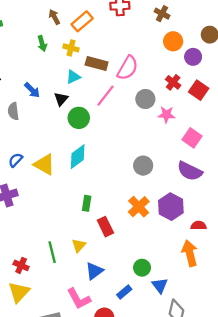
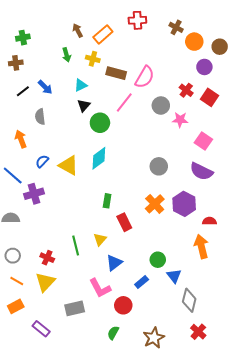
orange circle: (173, 41) -> (194, 42), moved
cyan triangle: (73, 77) -> (81, 85), moved
blue arrow: (32, 90) -> (45, 87), moved

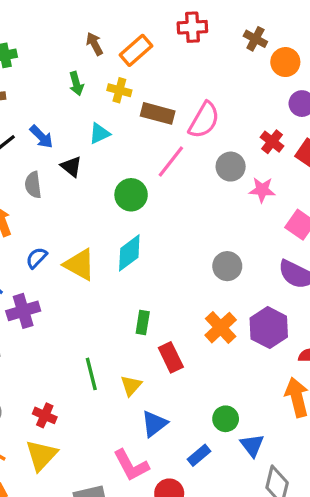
black triangle: (84, 105) -> (71, 167), moved, turned -32
green line: (76, 245) -> (91, 374), moved

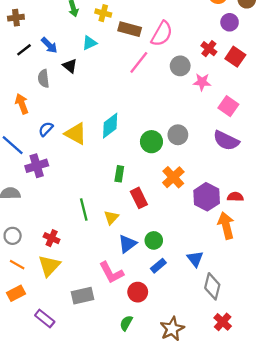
green circle: (131, 195) -> (151, 142), moved
purple hexagon: (269, 328) -> (207, 197), moved
green circle: (226, 419) -> (154, 240), moved

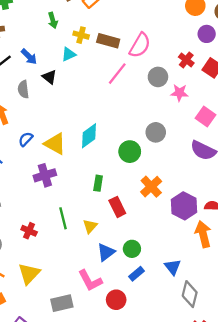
yellow cross: (103, 13) -> (81, 35), moved
gray circle: (178, 135) -> (156, 132), moved
purple cross: (37, 166) -> (45, 175), moved
red cross: (52, 238) -> (29, 231), moved

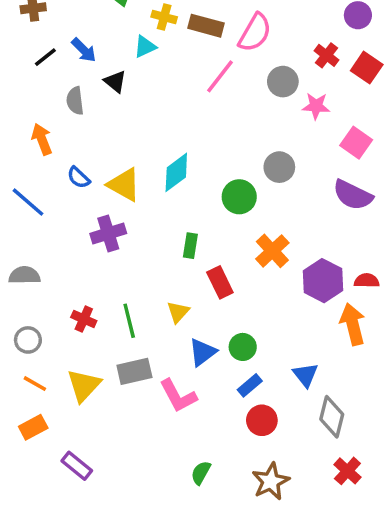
blue semicircle: (26, 139) -> (79, 178), turned -91
green line: (63, 218) -> (129, 321), moved
red circle: (116, 300) -> (262, 420), moved
gray rectangle: (62, 303) -> (134, 371), moved

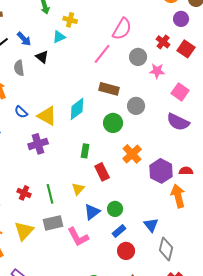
brown rectangle: (206, 26) -> (109, 89), moved

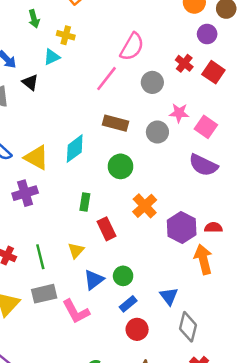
pink star: (157, 71) -> (179, 113), moved
gray circle: (136, 106) -> (157, 132), moved

